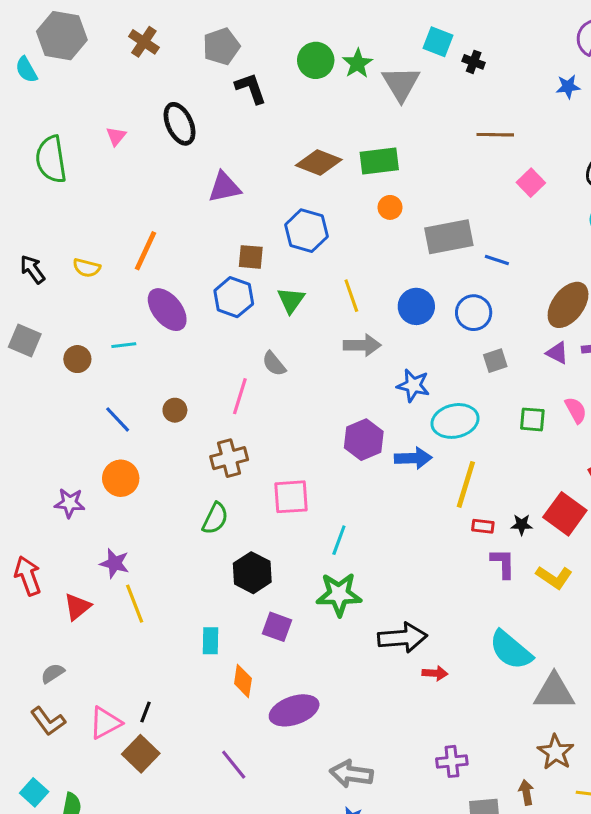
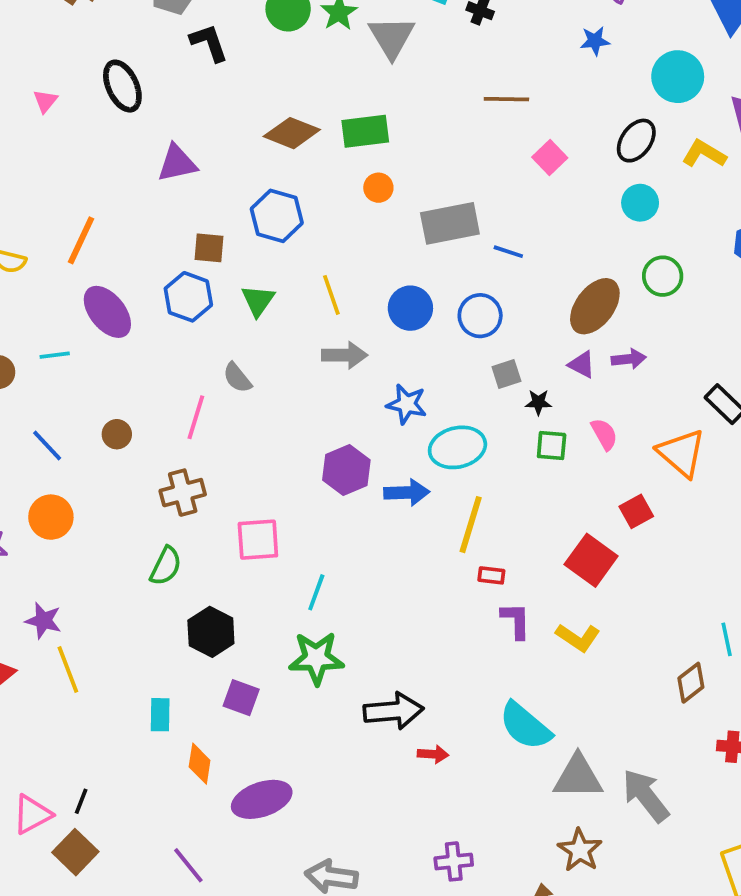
black star: (522, 525) -> (538, 402), moved

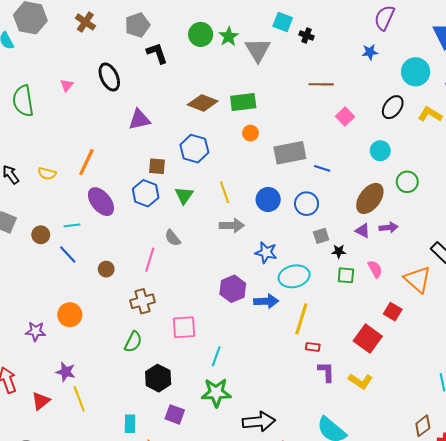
cyan circle: (640, 203) -> (380, 151), moved
blue line: (47, 446) -> (68, 255), moved
red square: (636, 511) -> (393, 312), turned -30
brown diamond: (691, 683) -> (423, 426), moved

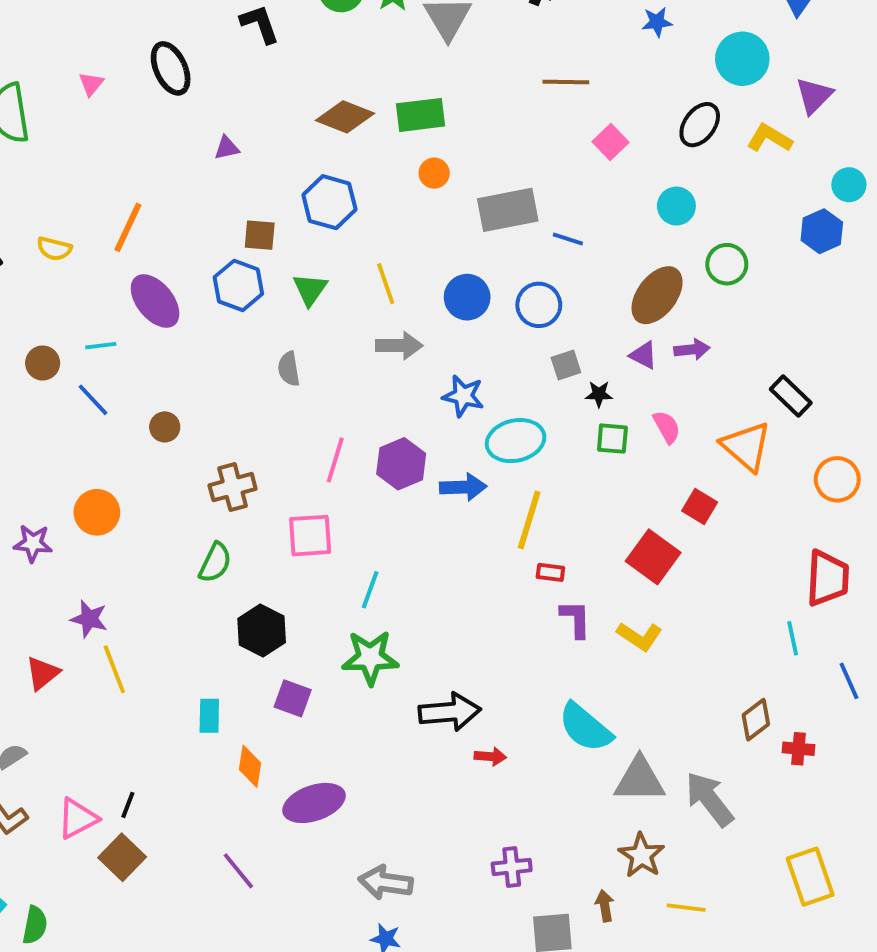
purple triangle: (139, 120) -> (227, 148), size x0.6
gray semicircle: (173, 238) -> (289, 369), turned 30
pink line: (150, 260) -> (335, 460), moved

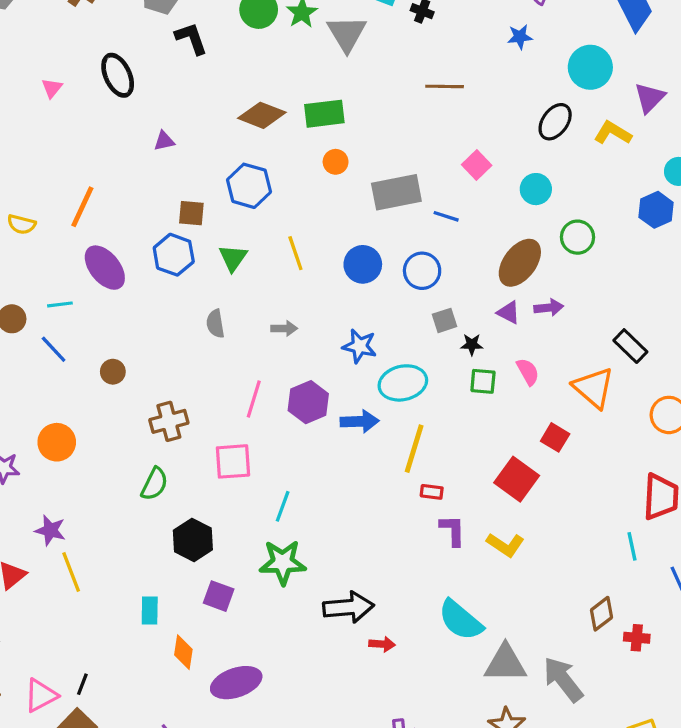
pink square: (611, 142) -> (477, 165), moved
gray arrow: (399, 346) -> (284, 328), moved, size x0.7

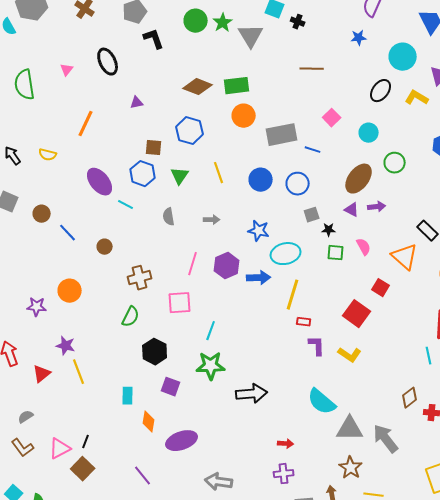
orange circle: (336, 162) -> (244, 116), size x1.5
orange line: (82, 207) -> (86, 124), moved
cyan line: (60, 304) -> (126, 205), moved, turned 35
red arrow: (382, 644) -> (286, 444), moved

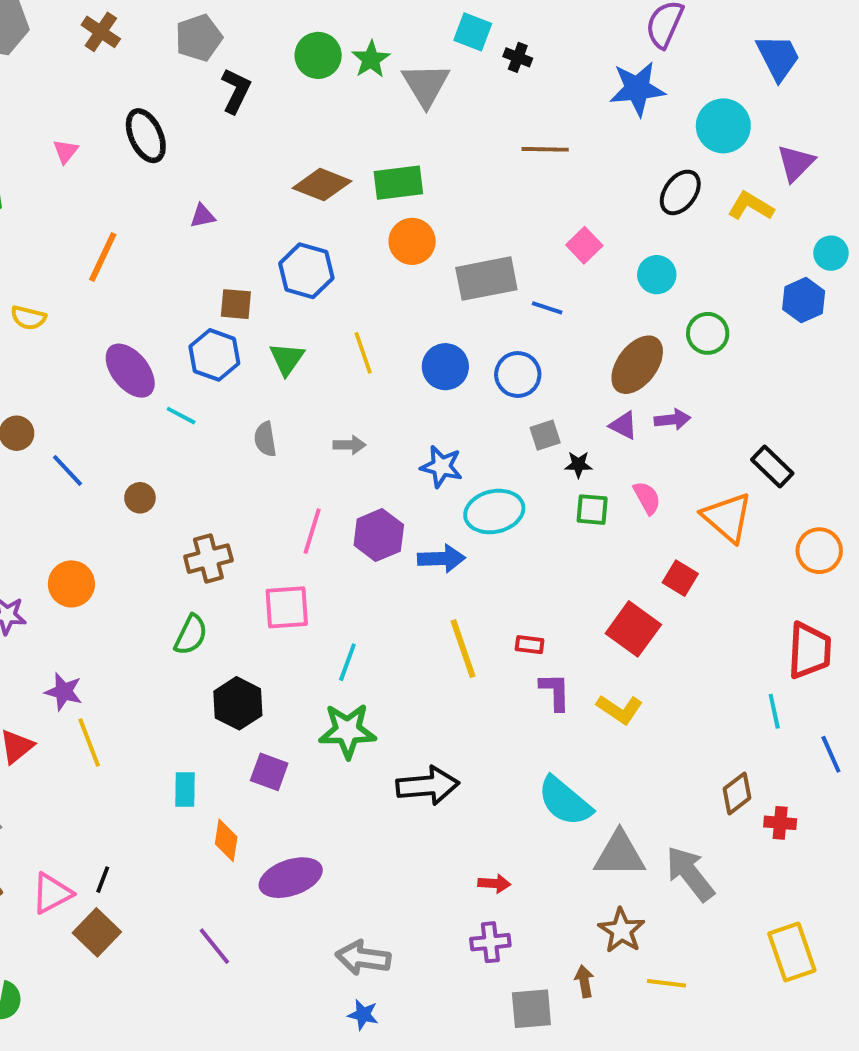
blue star: (359, 38) -> (637, 89), size x1.8
black L-shape: (154, 39) -> (236, 91), turned 45
yellow line: (293, 295) -> (463, 649), moved, turned -36

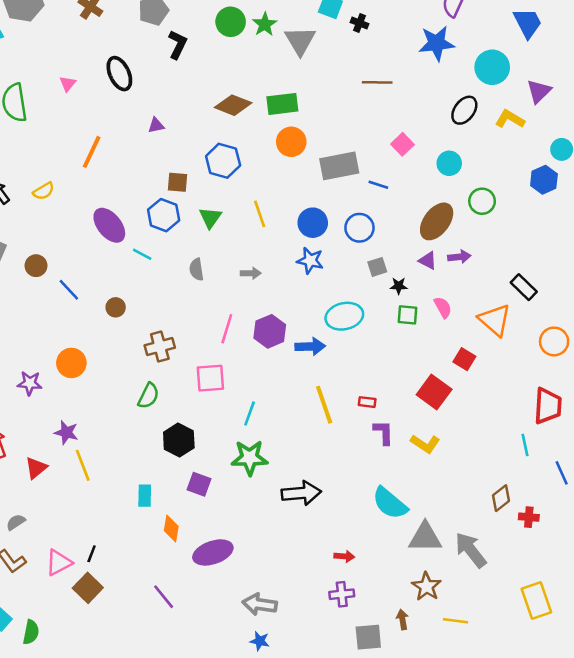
yellow semicircle: (28, 318) -> (44, 191), turned -45
blue star: (441, 466) -> (310, 261), moved

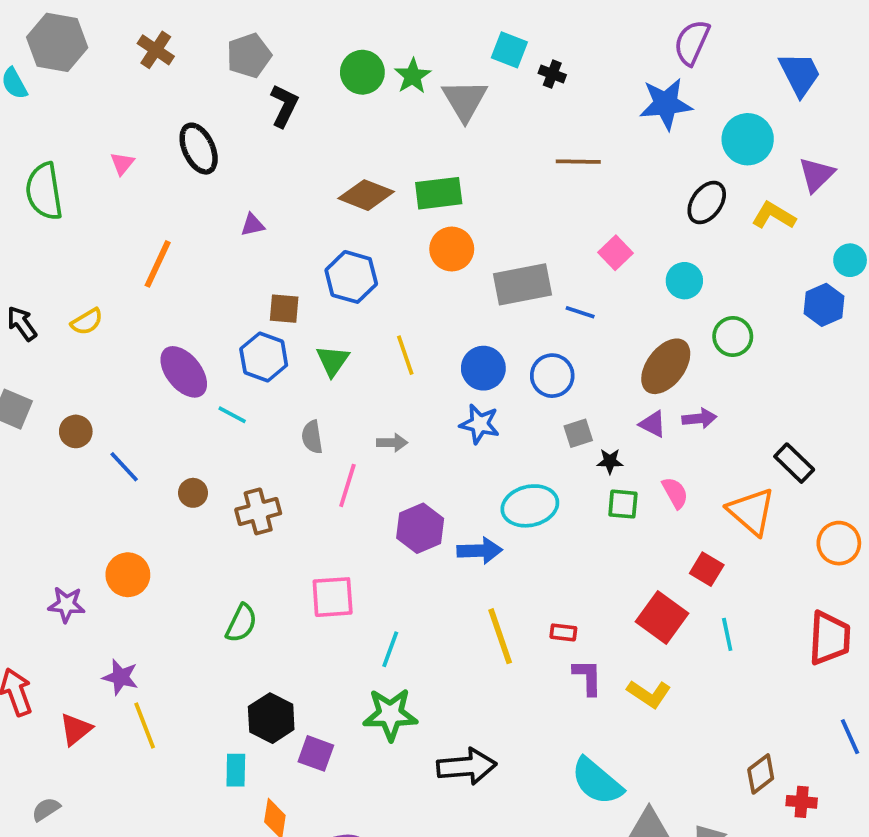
pink line: (227, 329) -> (347, 485), moved
brown cross: (160, 347) -> (258, 511), moved
black hexagon: (179, 440) -> (271, 718), moved
cyan line: (525, 445) -> (727, 634), moved

